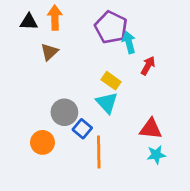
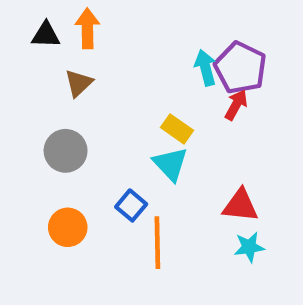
purple pentagon: (111, 27) -> (240, 68), moved
gray circle: (64, 112) -> (66, 151), moved

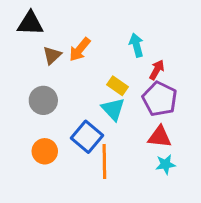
orange arrow: (87, 28) -> (80, 49), moved, turned -140
black triangle: (46, 35) -> (30, 23), size x1.4
purple pentagon: (240, 68) -> (160, 99), moved
blue square: (131, 205) -> (87, 137), size x1.5

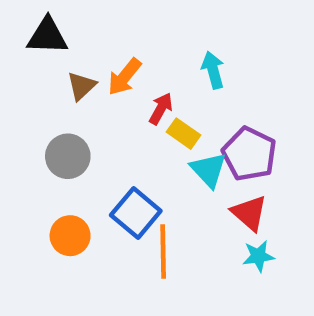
red arrow: (157, 70) -> (161, 109), moved
cyan triangle: (113, 109) -> (208, 170), moved
red triangle: (160, 137) -> (249, 213), turned 35

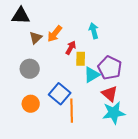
yellow rectangle: (183, 134) -> (81, 59), turned 56
cyan triangle: (208, 170) -> (92, 75), turned 42
cyan star: (258, 256) -> (114, 113), size x1.6

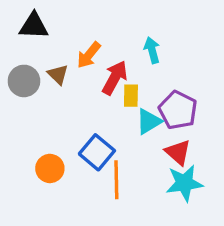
brown triangle: (36, 38) -> (58, 74), moved, turned -32
red arrow: (71, 48) -> (115, 78), size x1.5
gray circle: (30, 69) -> (24, 81), moved

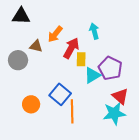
brown triangle: (58, 74) -> (36, 46), turned -32
gray circle: (24, 81) -> (18, 60), moved
red triangle: (178, 152) -> (120, 96), moved

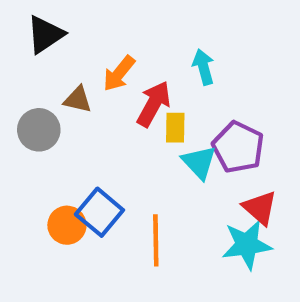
black triangle: (21, 16) -> (45, 34), turned -36
cyan triangle: (92, 75) -> (199, 162), turned -42
blue square: (60, 94) -> (99, 212), moved

